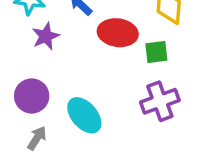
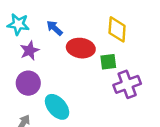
purple circle: (32, 96) -> (28, 83), moved
purple cross: (160, 101) -> (127, 84), moved

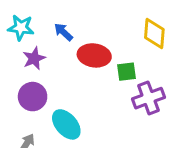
yellow diamond: (117, 29) -> (154, 33), moved

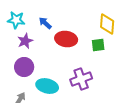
green square: (126, 72) -> (98, 45), moved
purple cross: (149, 98) -> (81, 79), moved
cyan ellipse: (66, 124) -> (47, 86), turned -35

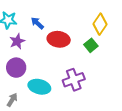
yellow diamond: (107, 24) -> (100, 24), turned 30
green square: (98, 45) -> (91, 45), turned -32

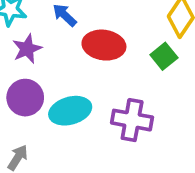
purple cross: (74, 80) -> (132, 120), turned 30
cyan ellipse: (39, 87) -> (70, 111), moved, turned -30

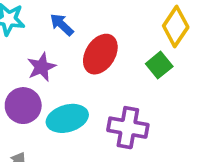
red ellipse: (104, 45) -> (100, 54), turned -66
purple star: (27, 49) -> (42, 67), moved

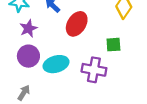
green square: (159, 65) -> (113, 45), moved, turned 35
purple star: (42, 67) -> (28, 28), moved

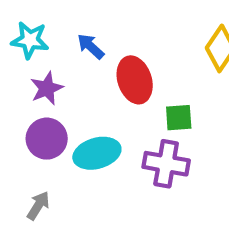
red ellipse: (77, 24) -> (135, 80), turned -50
green square: (113, 45) -> (179, 118), moved

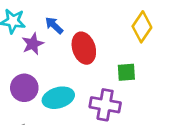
purple star: (47, 88) -> (33, 44), moved
green square: (179, 118) -> (126, 72), moved

